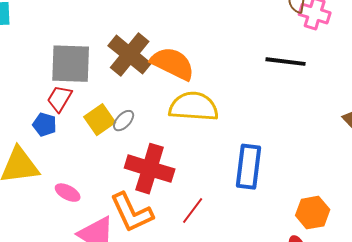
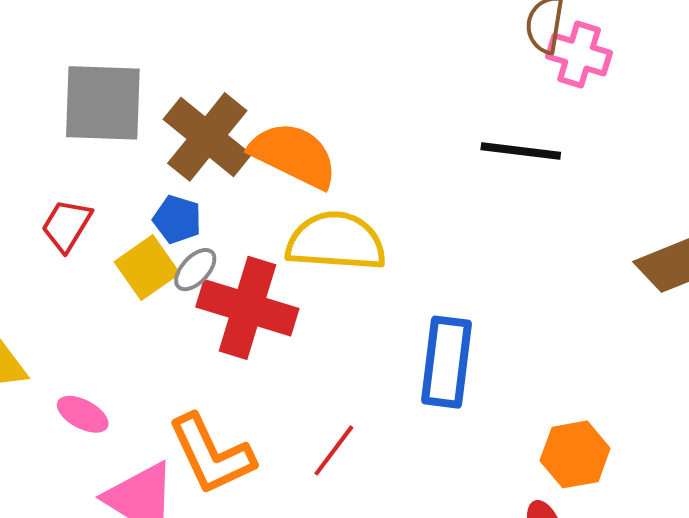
gray square: (71, 64) -> (103, 103), moved
blue pentagon: (45, 125) -> (177, 219), moved
red cross: (150, 169) -> (247, 308), moved

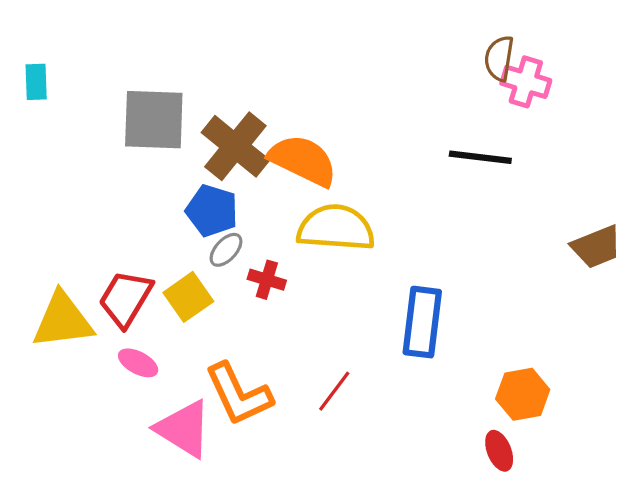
blue pentagon: (177, 219) -> (212, 211), size x1.4
red trapezoid: (67, 225) -> (126, 299), moved, size x1.4
yellow square: (147, 268) -> (188, 297), moved
red cross: (247, 308) -> (267, 280), size x0.5

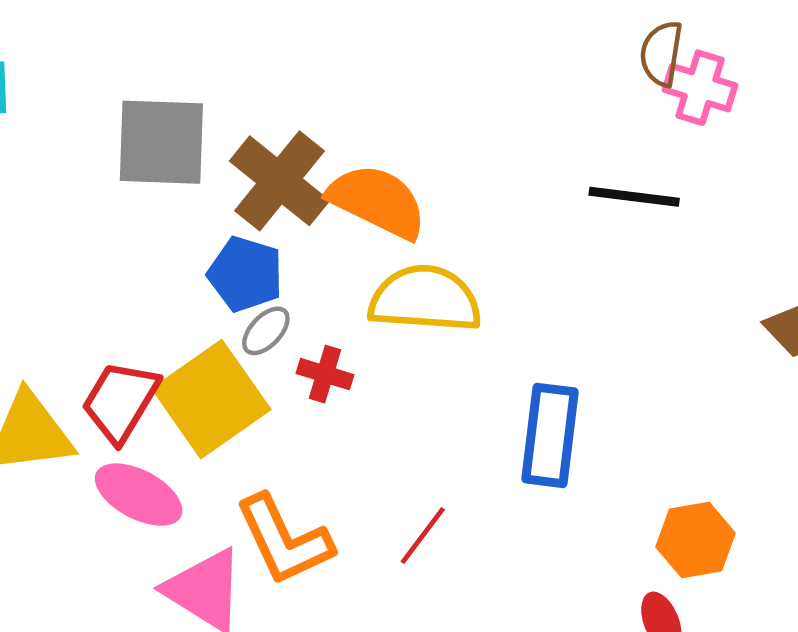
yellow square: (188, 297) -> (211, 399), size x1.6
pink ellipse: (138, 363) -> (139, 495), size x1.5

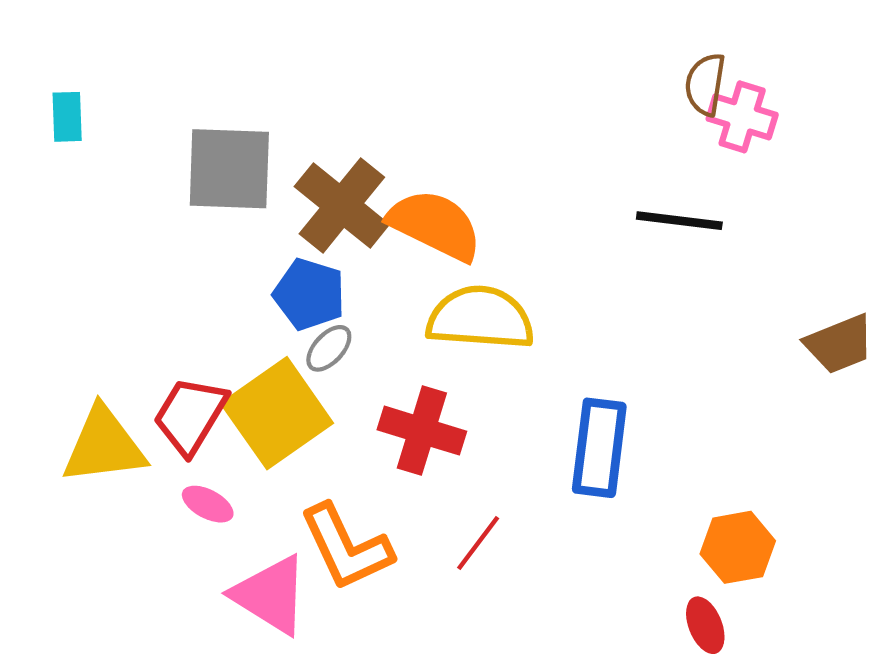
red cross: (325, 374) -> (422, 431), moved, size x1.6
pink ellipse: (139, 495) -> (208, 504), size x0.6

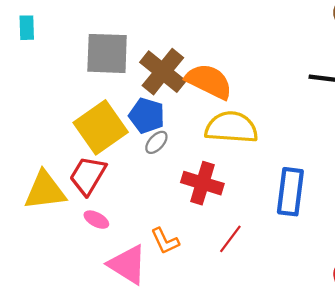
yellow square: (277, 413) -> (101, 127), moved
orange L-shape: (346, 547) -> (165, 241), size x0.6

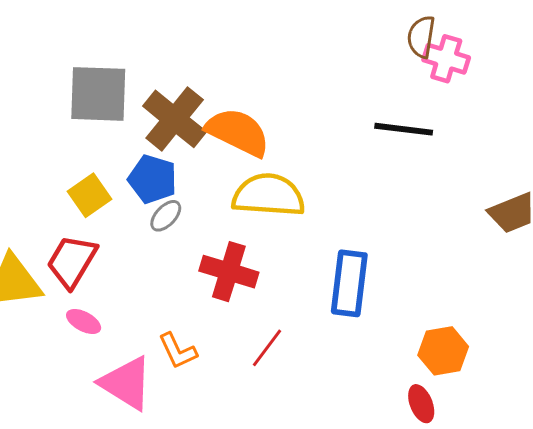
yellow square: (101, 127) -> (89, 195), size x0.6

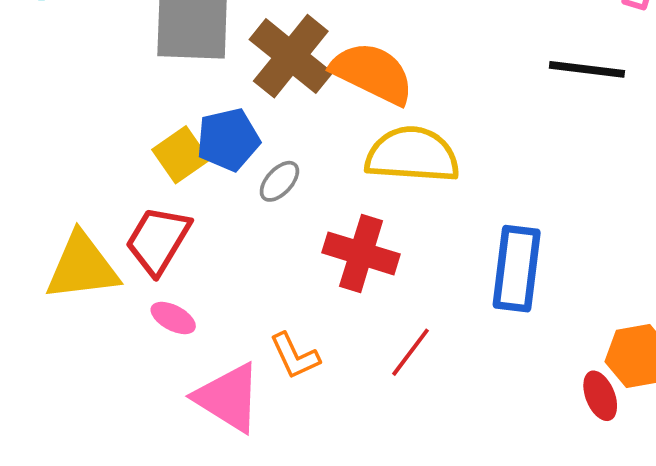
blue pentagon: (153, 179) -> (228, 140), moved, turned -30
red ellipse: (421, 404) -> (600, 396), moved

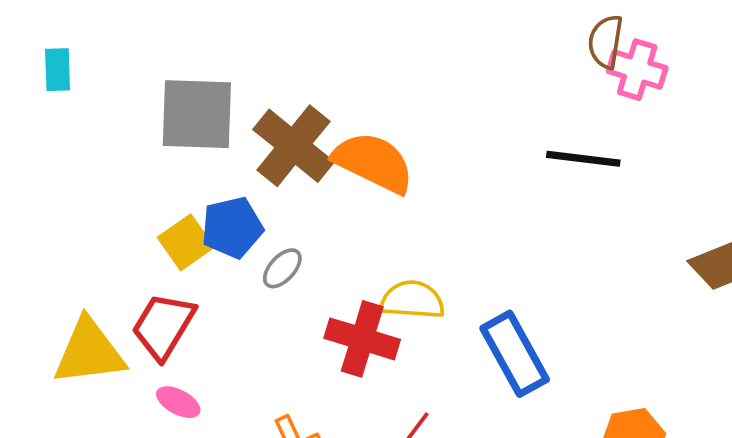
yellow semicircle: (412, 155) -> (412, 300), moved, size x0.7
blue rectangle: (517, 269) -> (515, 354), turned -36

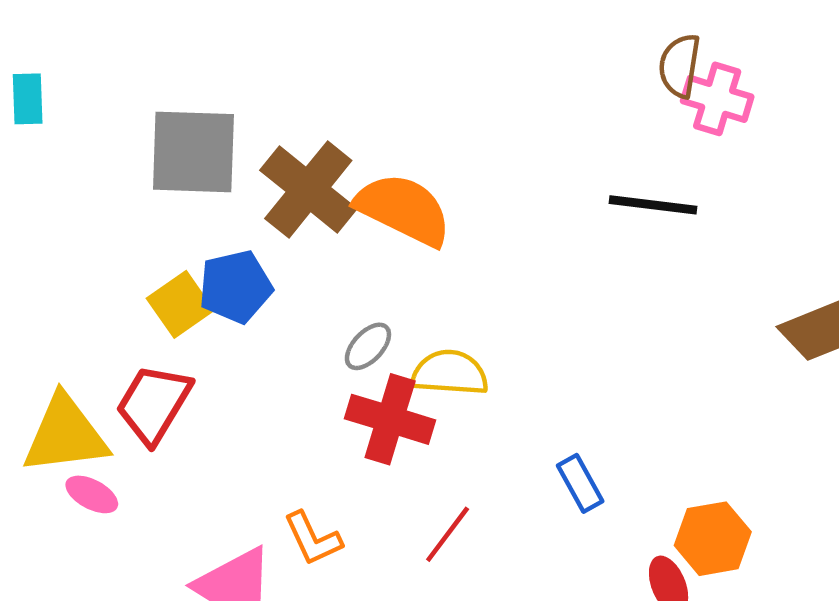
gray ellipse: (282, 268) -> (368, 346), moved
blue rectangle: (515, 354) -> (580, 483), moved, size x0.6
pink ellipse: (178, 402) -> (92, 494), moved

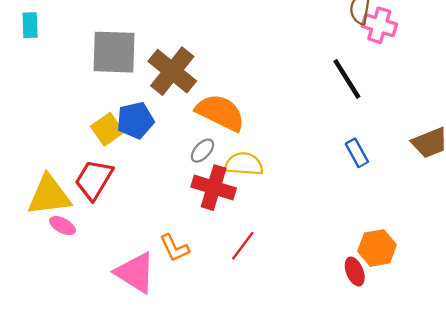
black line: (653, 205) -> (347, 79), turned 51
orange semicircle: (403, 209) -> (220, 113), moved
blue rectangle: (580, 483) -> (357, 153), moved

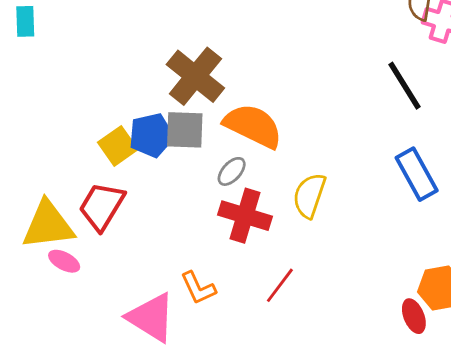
gray square: (114, 52) -> (185, 130), moved, size x0.7
blue rectangle: (357, 153) -> (417, 174), size x1.5
yellow semicircle: (244, 164) -> (309, 196), moved, turned -75

